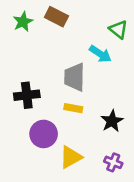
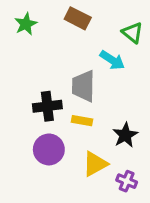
brown rectangle: (56, 17) -> (78, 18), moved
black cross: (27, 95) -> (47, 106), moved
yellow triangle: (71, 157) -> (95, 164), moved

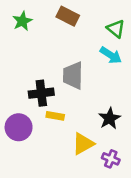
cyan arrow: (112, 60) -> (111, 55), moved
yellow rectangle: (82, 121) -> (55, 116), moved
purple circle: (49, 149) -> (19, 127), moved

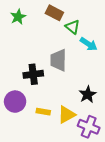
green triangle: (116, 29) -> (73, 27), moved
yellow rectangle: (55, 116) -> (43, 112), moved
purple cross: (111, 159) -> (89, 127), size x1.5

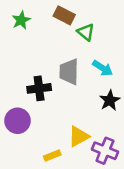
cyan arrow: (89, 44) -> (103, 68), moved
black star: (88, 94) -> (110, 100), moved
yellow rectangle: (43, 112) -> (52, 155), moved, turned -32

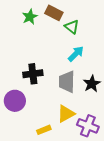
green star: (21, 20) -> (30, 17), moved
cyan arrow: (103, 68) -> (76, 54), moved, turned -78
gray trapezoid: (69, 72) -> (67, 82), moved

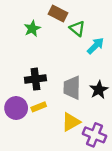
green star: (30, 17) -> (32, 29), moved
cyan arrow: (76, 54) -> (96, 46), moved
yellow rectangle: (44, 130) -> (39, 107), moved

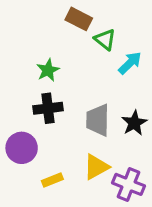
green star: (32, 29) -> (48, 70), moved
yellow rectangle: (39, 107) -> (52, 180), moved

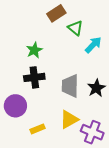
brown rectangle: (79, 19) -> (56, 13), turned -60

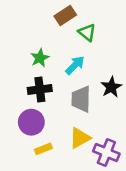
cyan arrow: (93, 45) -> (75, 65), moved
black star: (96, 88) -> (111, 87), moved
purple circle: (15, 106) -> (31, 122), moved

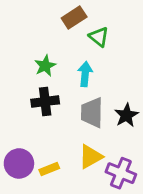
cyan arrow: (75, 65) -> (85, 74), turned -40
black star: (111, 87) -> (126, 115), moved
purple circle: (31, 122) -> (19, 163), moved

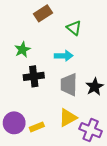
brown rectangle: (74, 18) -> (43, 13), moved
green star: (45, 66) -> (22, 50), moved
cyan arrow: (85, 74) -> (64, 56), turned 84

